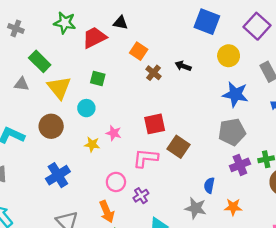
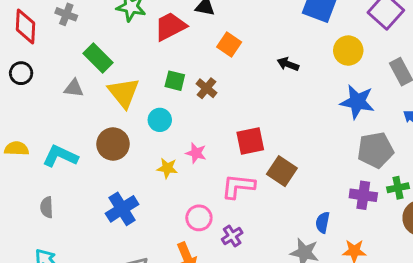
brown cross: (153, 73) -> (206, 88), moved
gray pentagon: (232, 132) -> (375, 150), moved
purple cross: (240, 165) -> (363, 195), turned 30

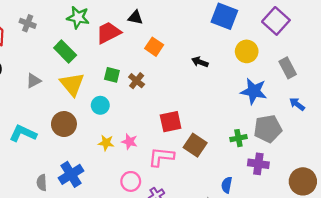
green rectangle: (98, 58) -> (65, 51), moved
gray triangle: (74, 88) -> (33, 81), turned -35
pink star: (196, 153) -> (130, 142), moved
green cross: (398, 188) -> (238, 138), moved
gray semicircle: (47, 207) -> (42, 183), moved

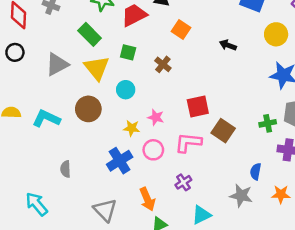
green square: (112, 75) -> (128, 52), moved
gray triangle: (33, 81) -> (57, 64), size x1.5
pink star: (130, 142) -> (156, 117), moved
blue cross: (71, 174) -> (120, 161), moved
pink circle: (131, 181) -> (153, 150), moved

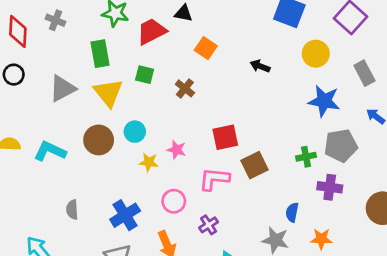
green rectangle: (90, 34) -> (100, 54), turned 35
cyan circle: (126, 90) -> (135, 132), moved
brown square: (223, 131) -> (254, 165), turned 30
pink circle: (153, 150) -> (174, 201), moved
blue cross: (120, 161) -> (125, 215), moved

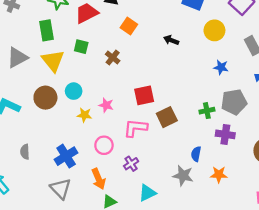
blue star: (324, 101) -> (221, 67), size x0.6

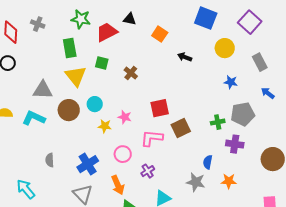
orange square: (129, 26) -> (160, 34), moved
gray triangle: (17, 57) -> (43, 90), moved, turned 30

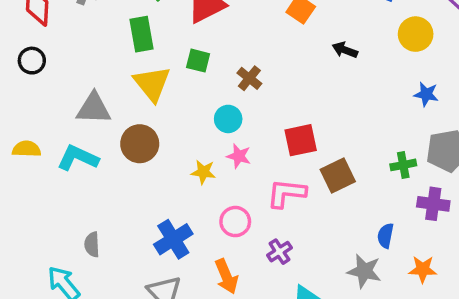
cyan circle: (95, 104) -> (228, 119), moved
gray semicircle: (50, 160) -> (92, 245), moved

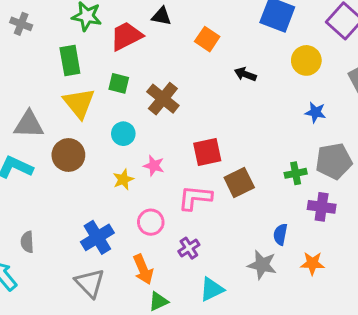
brown cross: (249, 78) -> (163, 99), size x1.5
cyan circle: (228, 119) -> (123, 134), moved
yellow star: (203, 172) -> (123, 179), turned -30

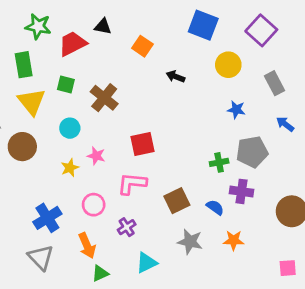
brown square: (239, 182) -> (177, 201), moved
blue semicircle: (280, 234) -> (215, 207), moved, turned 114

